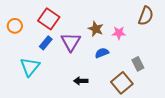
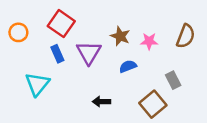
brown semicircle: (146, 16) -> (186, 36), moved
blue rectangle: (46, 43) -> (57, 54), turned -64

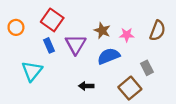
blue semicircle: (128, 66) -> (109, 56), size x1.5

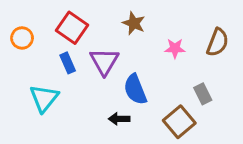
brown star: (102, 31) -> (134, 23), moved
blue semicircle: (109, 56) -> (135, 89), moved, turned -90

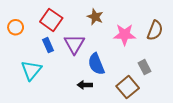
pink star: (175, 48) -> (125, 35), size x1.5

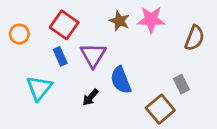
pink star: (125, 35) -> (151, 20), moved
black arrow: (85, 85) -> (90, 97), moved, turned -48

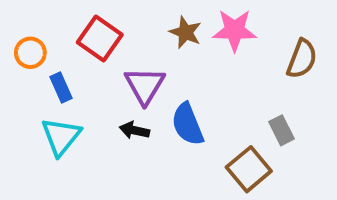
blue rectangle: (60, 56) -> (61, 87), moved
black arrow: (90, 97) -> (134, 130), moved, turned 60

